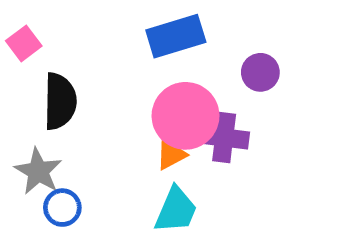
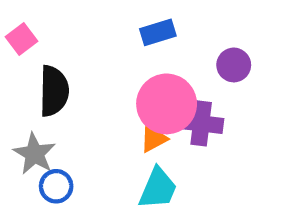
blue rectangle: (176, 36) -> (158, 32), size x0.7

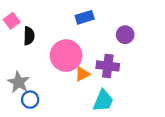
black semicircle: (54, 91) -> (29, 36), moved, size x0.7
pink circle: (167, 104) -> (66, 56), moved
cyan trapezoid: (158, 188) -> (103, 101), moved

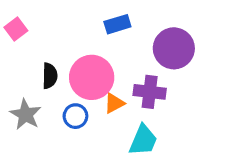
purple circle: (125, 35) -> (174, 48), size x1.6
black semicircle: (29, 36) -> (50, 76), moved
blue circle: (30, 100) -> (75, 116), moved

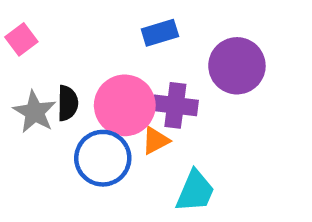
purple cross: (150, 92) -> (175, 105), moved
gray star: (26, 114) -> (35, 112), moved
blue circle: (75, 116) -> (103, 158), size x1.6

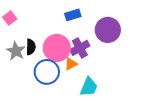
purple cross: (175, 105) -> (80, 48), turned -36

